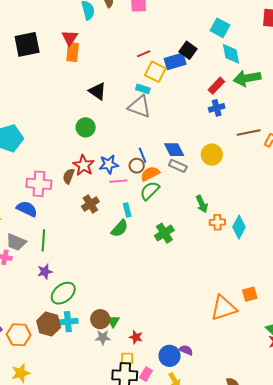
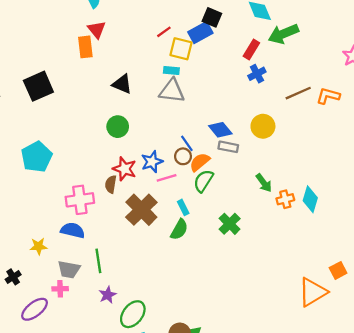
red triangle: (70, 38) -> (97, 30), moved
black square: (27, 44) -> (38, 86), moved
brown cross: (90, 204) -> (141, 210), size x1.6

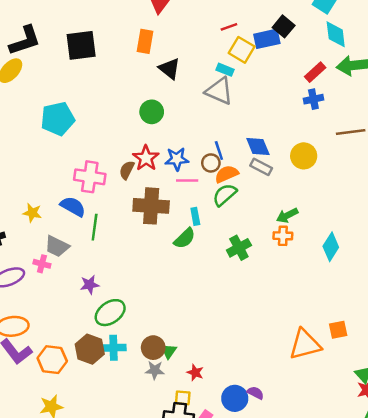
orange rectangle: (85, 47) -> (145, 41), moved
green arrow: (264, 183) -> (287, 215), turned 84
orange cross: (285, 199) -> (283, 236), moved
brown cross: (141, 210) -> (151, 206), turned 32
green line: (98, 261) -> (95, 227), moved

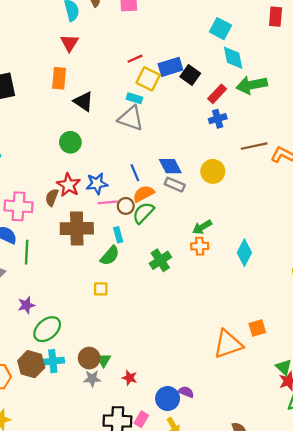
black square: (284, 26) -> (190, 75), moved
brown circle: (211, 163) -> (126, 206), moved
yellow square: (183, 398) -> (101, 289), moved

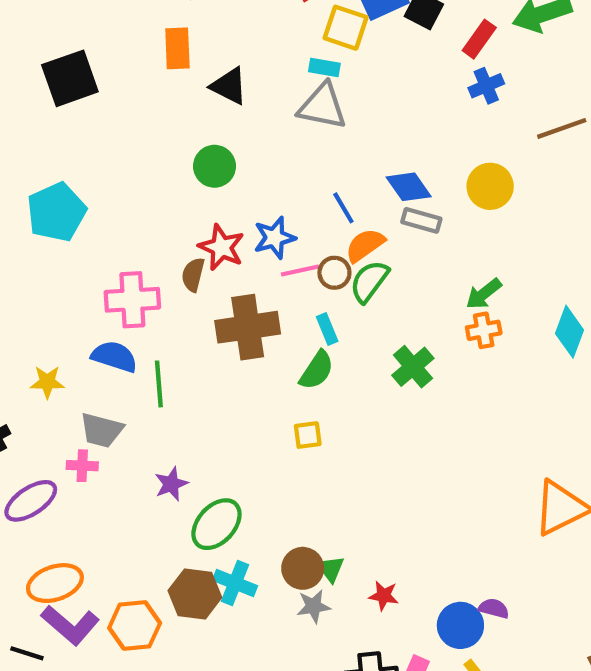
cyan cross: (53, 361) -> (235, 583), turned 35

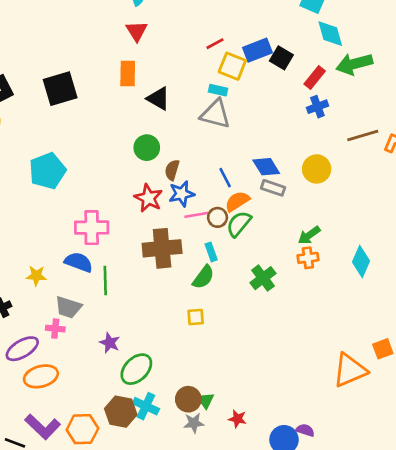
brown semicircle: (193, 275) -> (172, 170), moved
purple star: (171, 484) -> (110, 343), turned -30
orange ellipse: (55, 583) -> (41, 376), moved

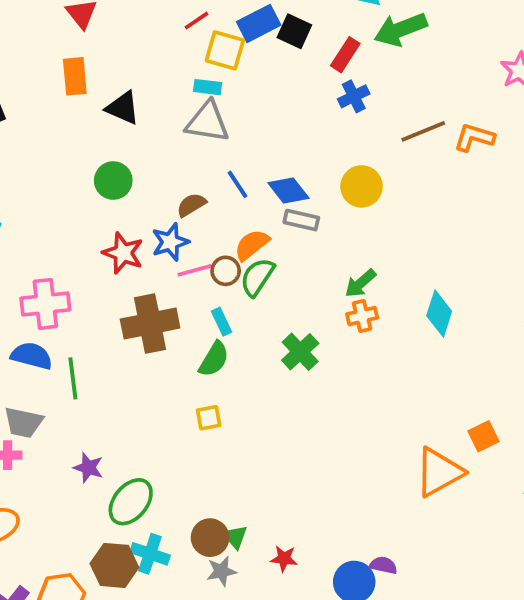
brown semicircle: (172, 170) -> (191, 205), moved, turned 48
blue line: (225, 178) -> (237, 184), moved

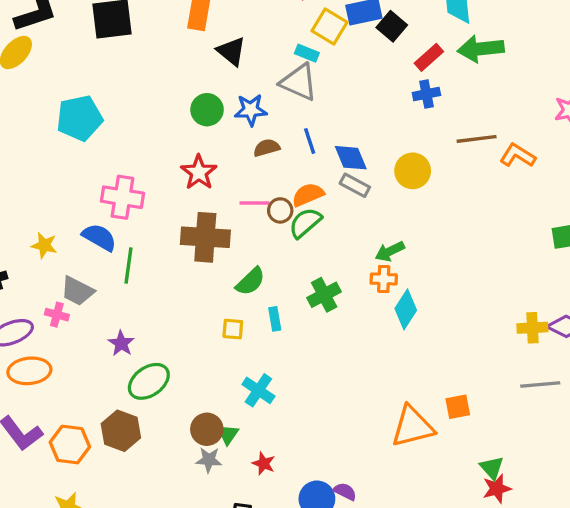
blue star: (170, 242) -> (251, 110), moved
cyan diamond: (439, 313) -> (406, 309), moved
cyan rectangle: (221, 322) -> (275, 319), moved
cyan cross: (150, 554) -> (258, 390), moved

